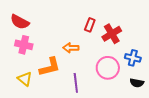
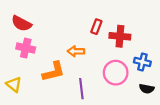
red cross: (112, 34) -> (120, 36), turned 36
yellow triangle: (25, 79) -> (14, 84), moved

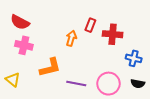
orange arrow: (76, 51) -> (71, 38), moved, turned 105
pink circle: (116, 73) -> (109, 84), moved
purple line: (81, 89) -> (76, 84), turned -72

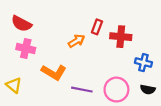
orange arrow: (71, 38) -> (76, 41), turned 42
orange L-shape: (50, 67) -> (54, 72), turned 45

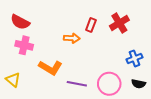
red cross: (121, 37) -> (119, 23), moved, turned -36
orange arrow: (76, 41) -> (72, 38), turned 35
blue cross: (143, 63) -> (135, 58), turned -35

